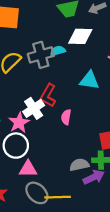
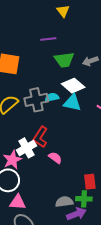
white diamond: (80, 36) -> (73, 86), turned 35
cyan triangle: (89, 80) -> (72, 103), moved
pink semicircle: (66, 117) -> (55, 158), turned 112

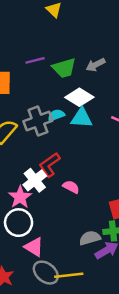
purple line: (48, 39) -> (35, 60), moved
red L-shape: (40, 137) -> (50, 165), turned 30
pink triangle: (18, 202) -> (34, 247), turned 36

